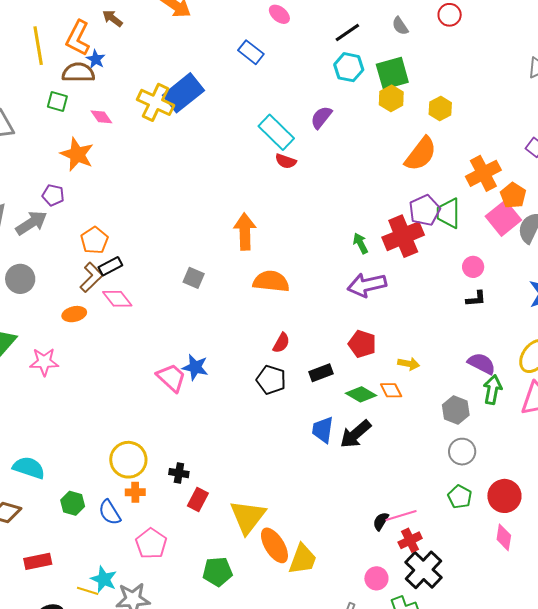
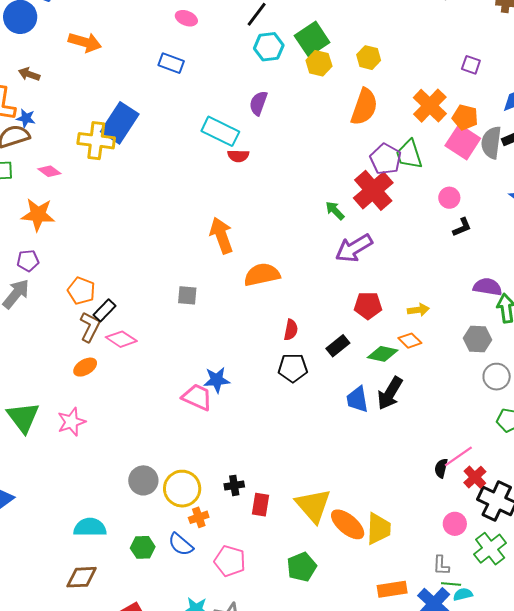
gray circle: (20, 279) -> (143, 480), moved

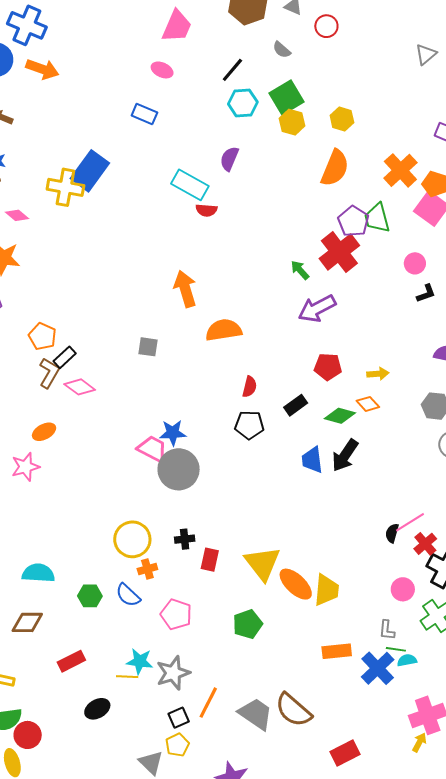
orange arrow: (85, 42) -> (42, 69), moved
orange ellipse: (85, 367) -> (44, 432), moved
gray circle: (143, 480) -> (179, 469), moved, size x1.4

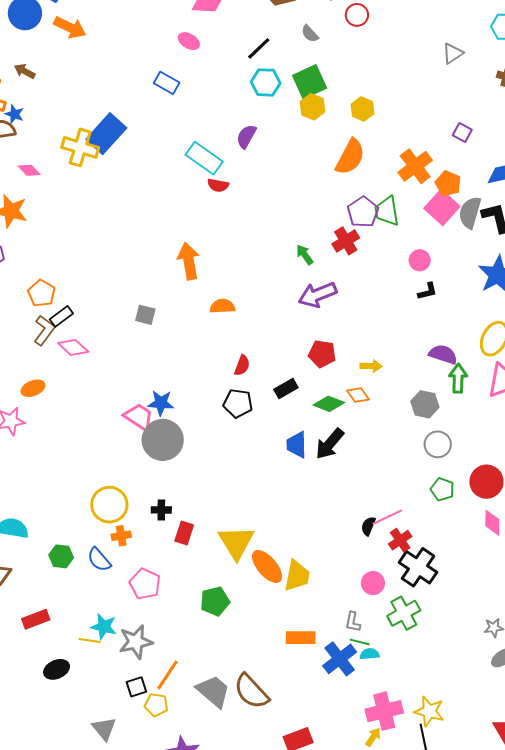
red cross: (339, 252) -> (346, 241), size x0.7
orange semicircle: (224, 330) -> (222, 306), size x0.7
yellow pentagon: (177, 745) -> (156, 705), moved, turned 30

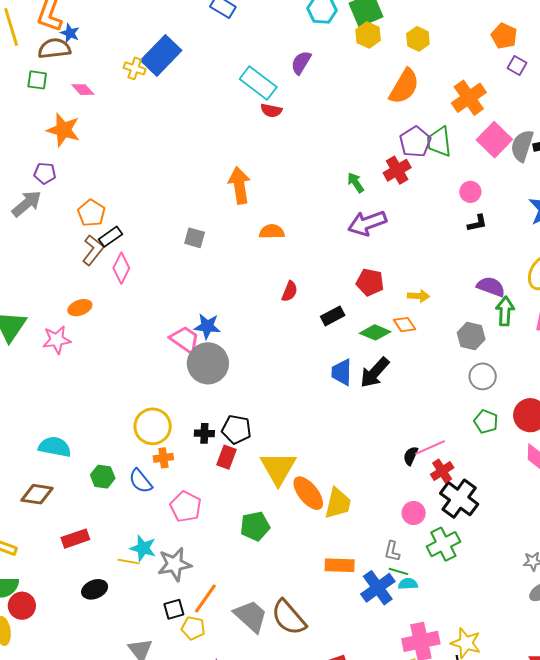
yellow cross: (80, 147) -> (135, 68), size x0.6
orange pentagon: (448, 183) -> (504, 36), moved
pink diamond: (73, 347) -> (121, 268), turned 72
black pentagon: (238, 403) -> (237, 429), moved

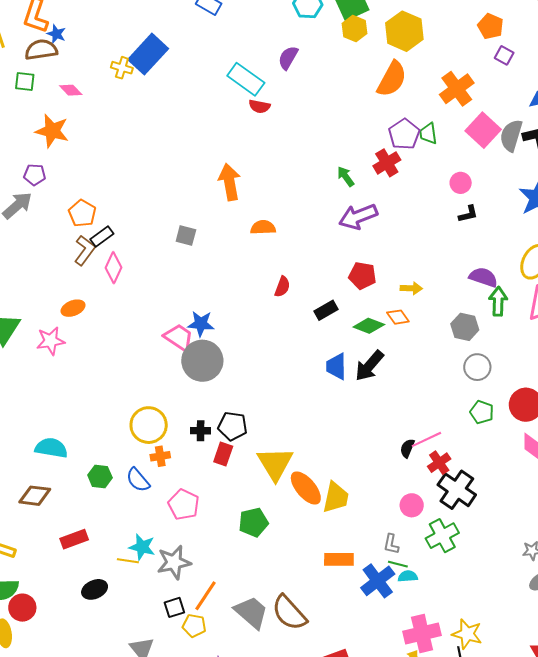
yellow hexagon: (418, 39) -> (404, 31), size x1.6
green trapezoid: (439, 142) -> (428, 133), size x0.7

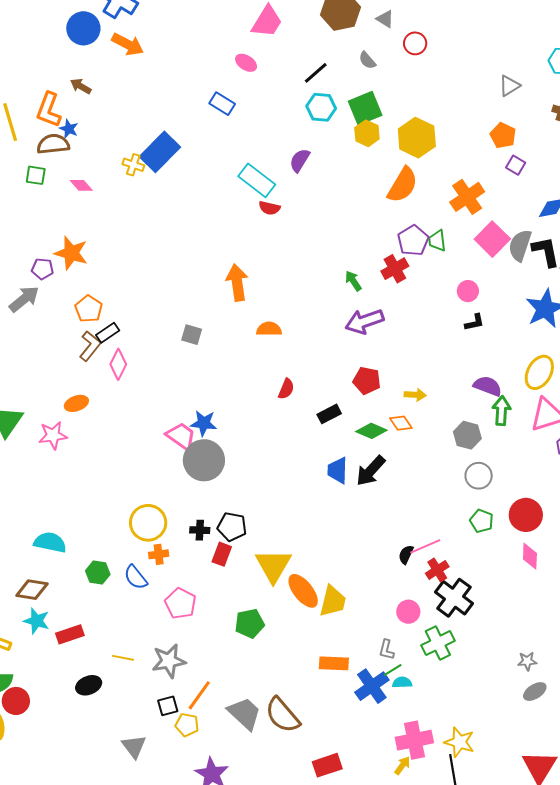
orange star: (52, 131) -> (71, 253), moved
cyan star: (142, 547) -> (37, 621), moved
green line: (398, 564) -> (393, 670), turned -48

